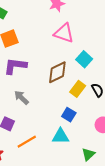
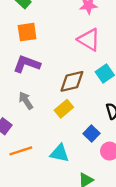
yellow rectangle: (78, 89) -> (64, 109), moved
blue square: (69, 115) -> (92, 133), moved

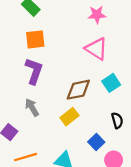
purple L-shape: (27, 64) -> (34, 71), turned 88

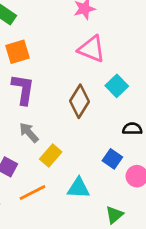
brown diamond: (78, 90) -> (79, 101), turned -36
yellow rectangle: (69, 117) -> (51, 156), moved
black semicircle: (117, 120) -> (132, 129), turned -63

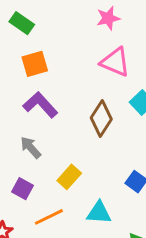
purple L-shape: (23, 89) -> (40, 105), turned -52
gray arrow: (29, 133) -> (31, 147), moved

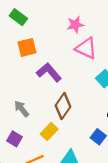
pink star: (108, 18) -> (75, 25), moved
purple L-shape: (40, 105) -> (49, 72), moved
brown diamond: (101, 119) -> (63, 106), moved

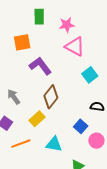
green rectangle: (18, 17) -> (39, 17), moved, turned 49

